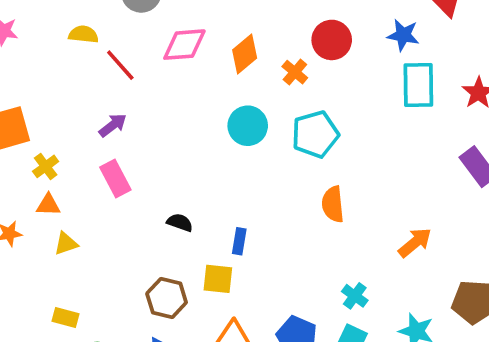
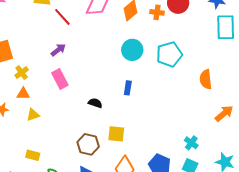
orange cross: (295, 72) -> (157, 12), moved, turned -32
orange semicircle: (333, 204) -> (206, 79), moved
blue rectangle: (239, 241) -> (128, 88), moved

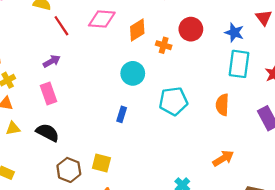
orange cross: (157, 12) -> (164, 45), moved
cyan pentagon: (169, 54) -> (173, 101), moved
orange semicircle: (206, 79) -> (222, 105), moved
black semicircle: (95, 103) -> (48, 133), moved, size x1.5

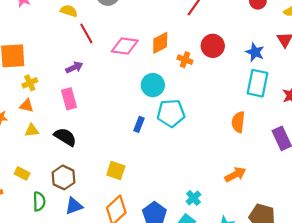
pink diamond: (102, 19) -> (125, 46), moved
cyan pentagon: (173, 101) -> (171, 113), moved
brown hexagon: (69, 170) -> (63, 177), moved

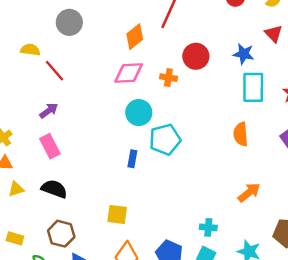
orange diamond: (160, 43) -> (135, 37), moved
pink diamond: (125, 46) -> (129, 73), moved
cyan cross: (193, 198) -> (208, 227), turned -32

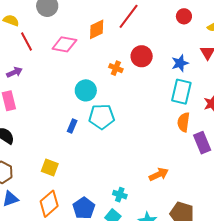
blue star: (244, 54) -> (180, 63), turned 30
pink diamond: (129, 73) -> (64, 44), moved
orange semicircle: (241, 134) -> (184, 122), moved

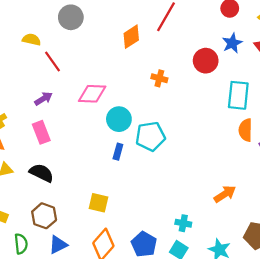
pink diamond: (64, 44) -> (92, 94), moved
red circle: (142, 56) -> (206, 61), moved
blue star: (180, 63) -> (232, 43), moved
cyan circle: (86, 90) -> (119, 119), moved

